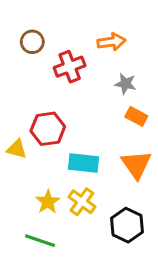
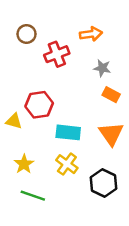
yellow star: (48, 202) -> (24, 164), moved

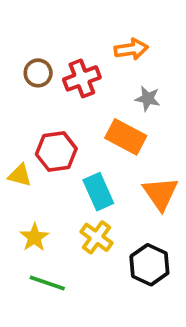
brown circle: (27, 34) -> (38, 73), moved
orange rectangle: (111, 95) -> (126, 137), moved, size x1.5
cyan rectangle: (68, 132) -> (98, 192), turned 60

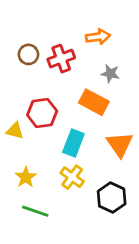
cyan rectangle: (98, 192) -> (73, 143), turned 45

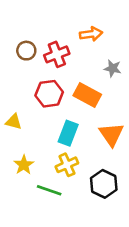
gray star: (110, 74) -> (113, 68), moved
red hexagon: (42, 113) -> (49, 94), moved
yellow cross: (72, 177) -> (67, 165), turned 30
green line: (35, 211) -> (49, 190), moved

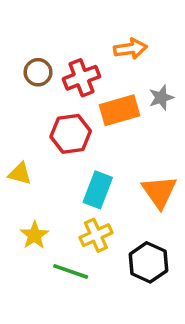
gray star: (113, 68) -> (161, 98), turned -30
orange rectangle: (87, 95) -> (119, 110), moved, turned -44

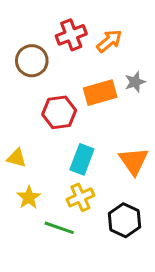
orange arrow: (130, 49) -> (109, 41), turned -32
brown circle: (38, 72) -> (32, 61), size x1.4
red cross: (81, 78) -> (71, 35), moved
yellow triangle: (20, 174) -> (17, 158), moved

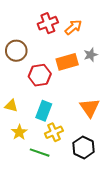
brown circle: (32, 61) -> (16, 51), moved
cyan rectangle: (82, 159) -> (44, 111), moved

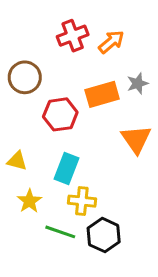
orange triangle: (90, 108) -> (136, 139), moved
yellow cross: (54, 132) -> (82, 201), turned 30
black hexagon: (83, 147) -> (104, 235), moved

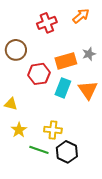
orange arrow: (111, 42) -> (81, 16), moved
cyan rectangle: (66, 169) -> (63, 88), moved

